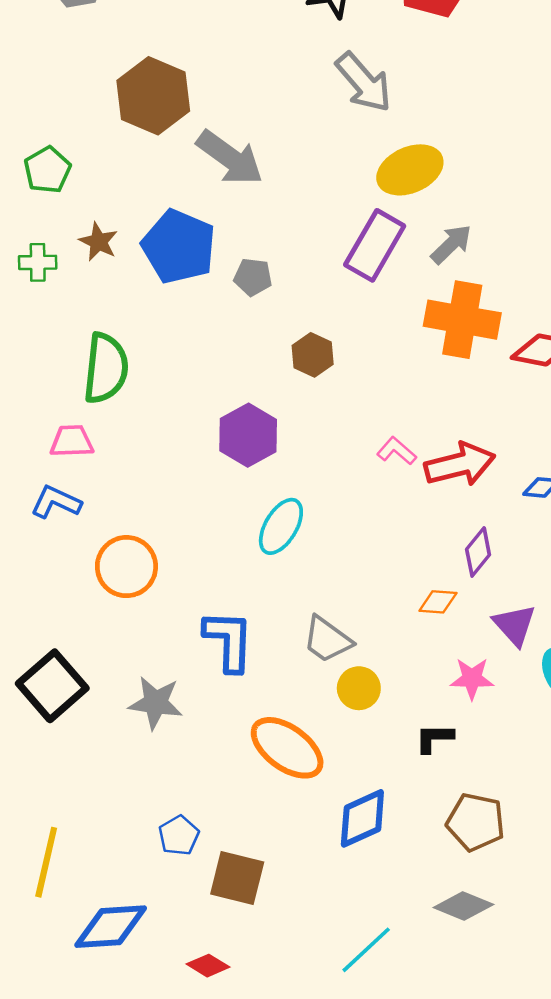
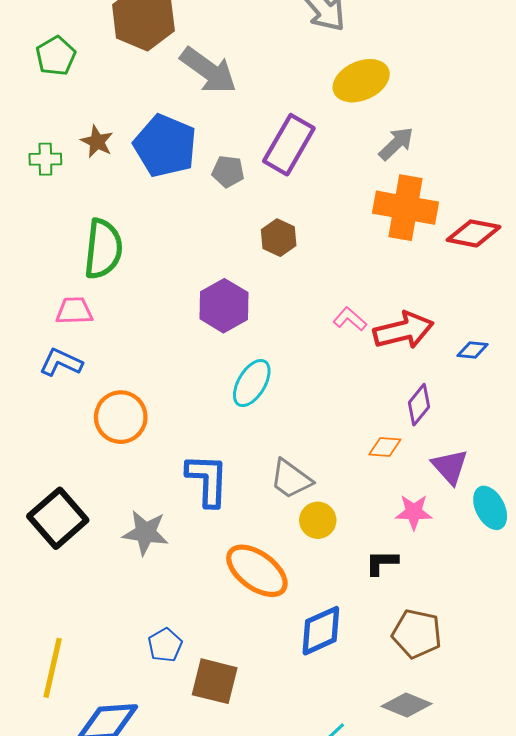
green pentagon: (47, 170) -> (56, 56), moved
purple rectangle: (375, 245) -> (289, 145), moved

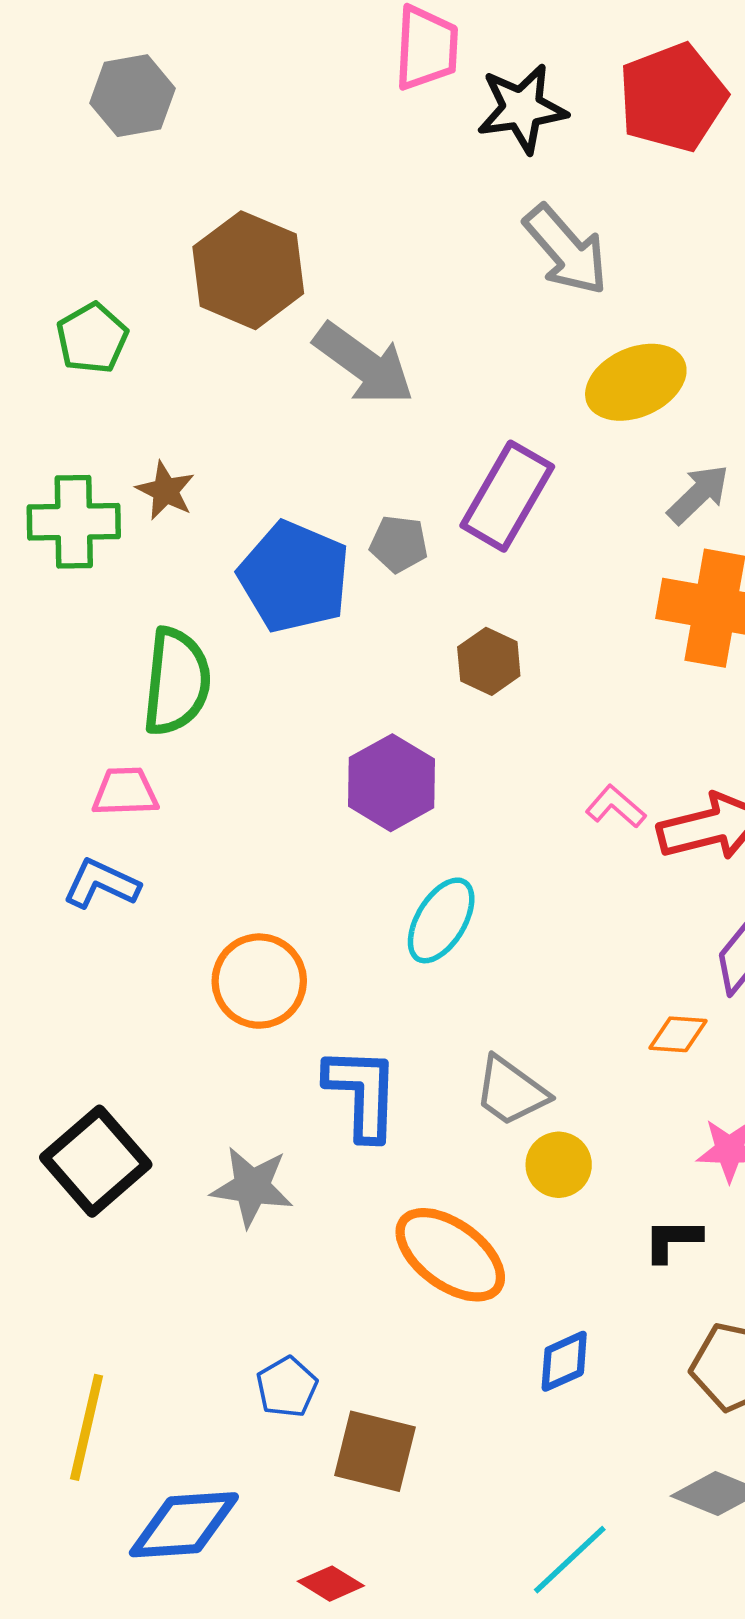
blue pentagon: (165, 146) -> (294, 577), moved
green cross: (45, 159) -> (74, 522), size x1.6
orange circle: (121, 417) -> (259, 981), moved
blue diamond: (321, 631) -> (564, 1361), size x0.7

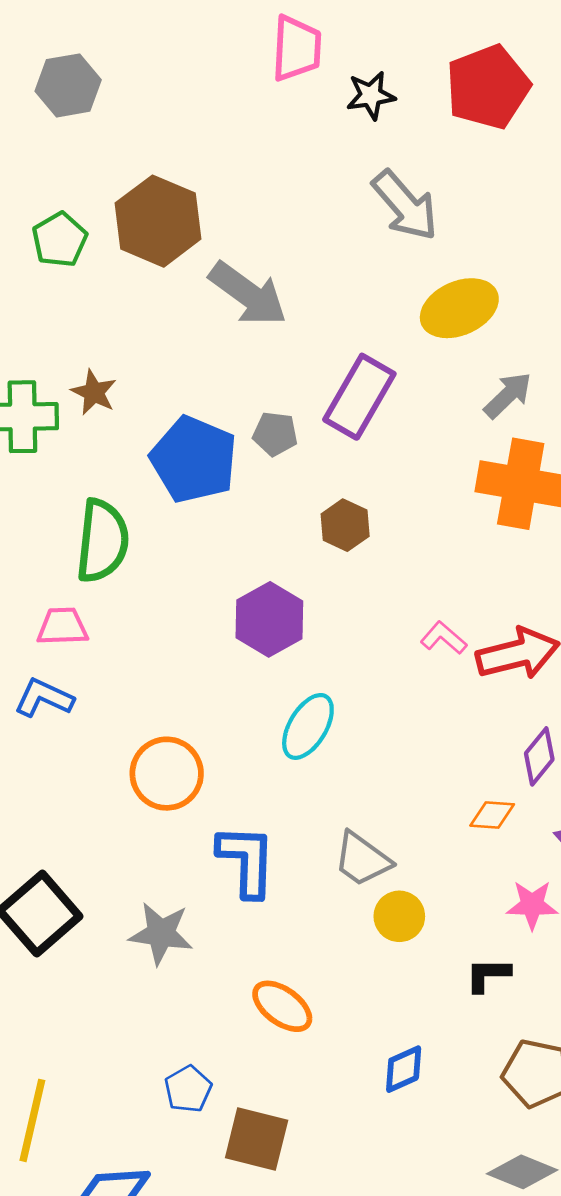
black star: (522, 109) -> (371, 95), size x0.7
green pentagon: (92, 338) -> (60, 240), moved
orange ellipse: (450, 1255) -> (282, 1006), moved, size x0.7

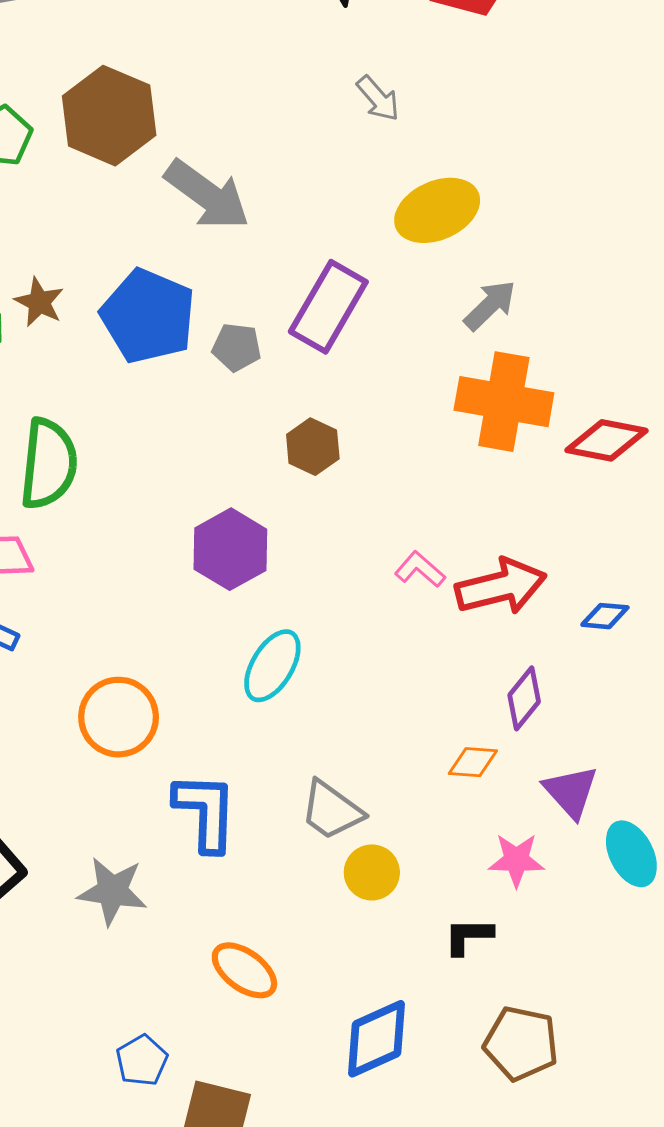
gray arrow: (405, 205) -> (378, 99), size x0.6
blue pentagon: (194, 459) -> (148, 316), moved
blue diamond: (404, 1069) -> (377, 1039), size x1.5

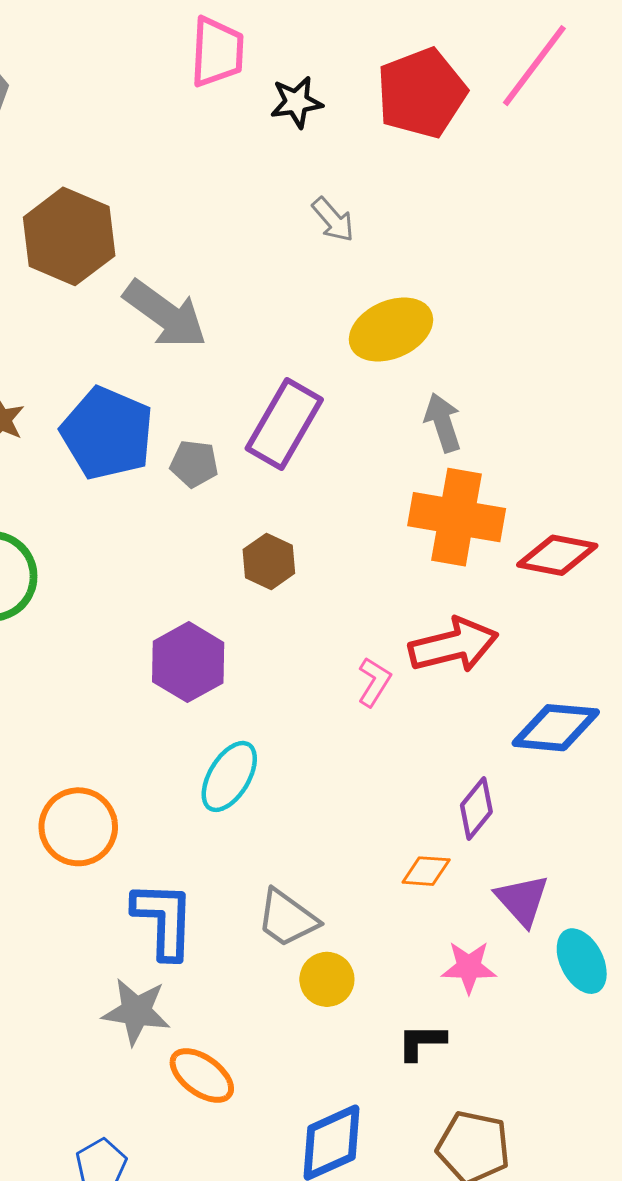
gray arrow: (490, 305) -> (443, 423), turned -64
pink L-shape: (420, 569) -> (374, 682), turned 81
red arrow: (501, 587) -> (454, 645), moved
blue diamond: (605, 616) -> (556, 728), size x1.8
gray star: (112, 891) -> (136, 1011), moved

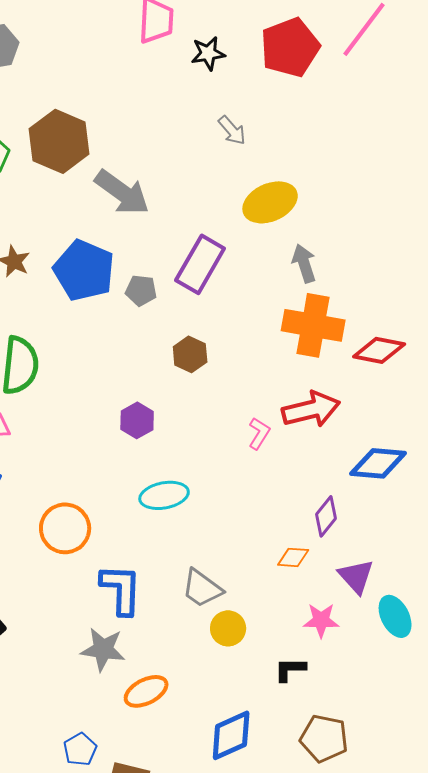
purple hexagon: (188, 662) -> (137, 420), size x0.7
cyan ellipse: (229, 776) -> (164, 495), turned 48
orange ellipse: (202, 1075) -> (146, 691), turned -63

